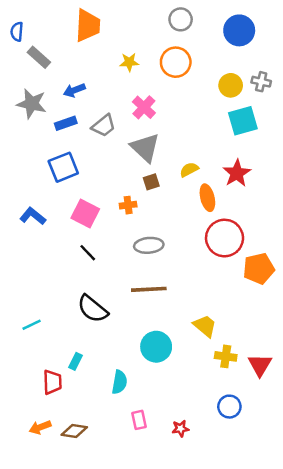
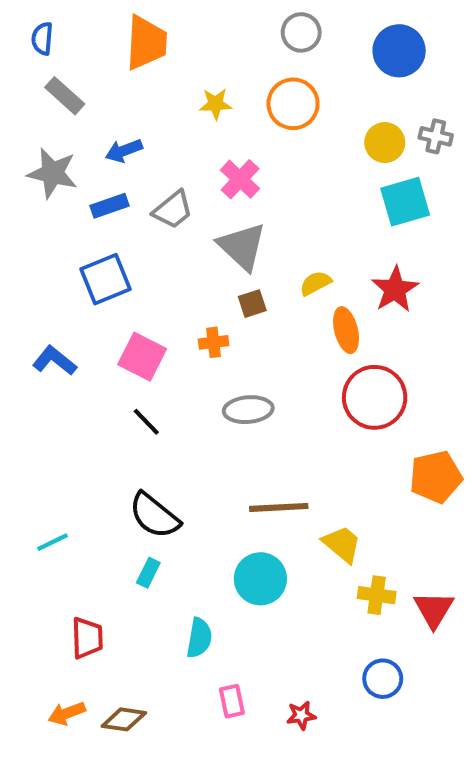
blue semicircle: (17, 32) -> (42, 39), moved
orange pentagon: (259, 269) -> (436, 477), moved
brown line: (149, 289) -> (279, 507), moved
cyan rectangle: (76, 361) -> (148, 573), moved

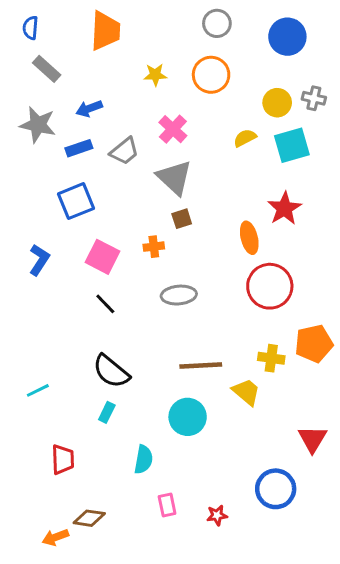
yellow semicircle: (315, 283) -> (245, 138), moved
blue L-shape: (55, 361) -> (39, 260), turned 84
yellow cross: (377, 595) -> (271, 358), moved
blue circle: (383, 679) -> (276, 489), size x1.4
orange arrow: (67, 713) -> (55, 537), moved

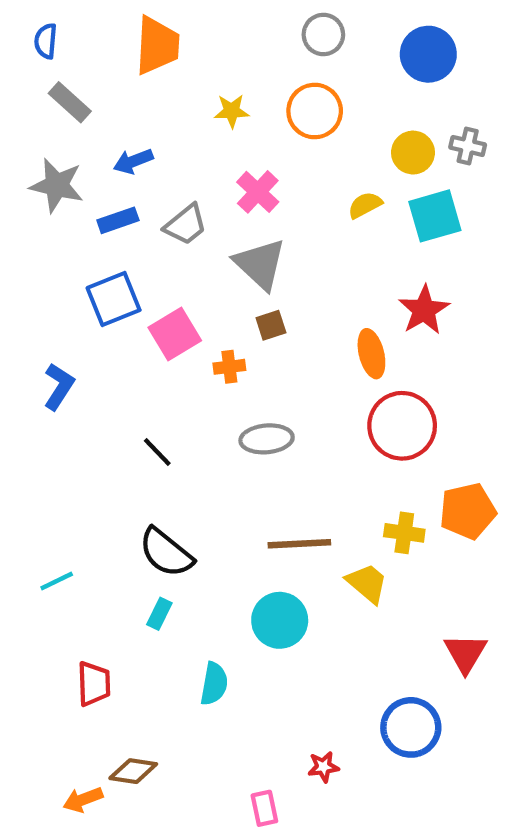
pink square: (102, 257) -> (175, 334), moved, turned 32
pink rectangle: (167, 505) -> (264, 808), moved

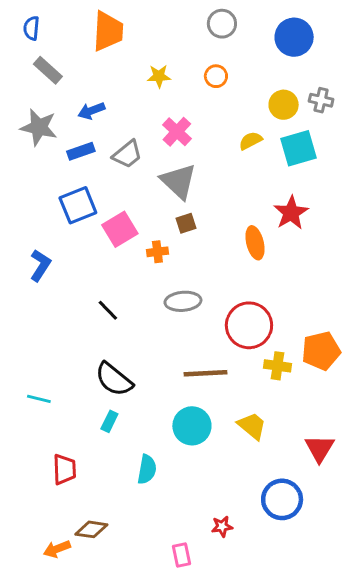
orange circle: (315, 111) -> (216, 76), size x0.6
red circle: (402, 426) -> (249, 325), moved
cyan line: (57, 581) -> (39, 399), turned 40
yellow trapezoid: (367, 583) -> (252, 426), moved

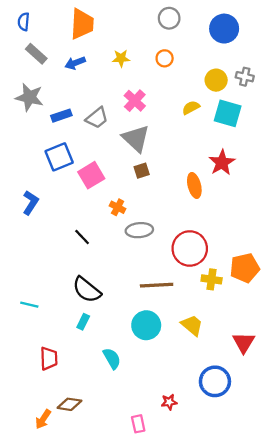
blue arrow: (91, 111) -> (75, 63), moved
cyan square: (299, 148) -> (228, 113), turned 32
orange cross: (157, 252) -> (118, 207), moved, turned 35
cyan semicircle: (147, 469) -> (112, 358), turned -40
orange arrow: (57, 549) -> (43, 419), turned -36

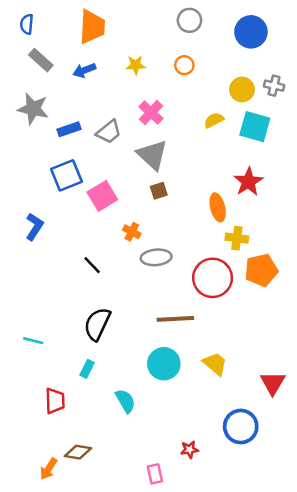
orange pentagon: (245, 268) -> (261, 270), moved
yellow cross: (212, 279) -> (237, 238), moved
black semicircle: (87, 290) -> (97, 324), turned 76
cyan rectangle: (83, 322) -> (87, 369), moved

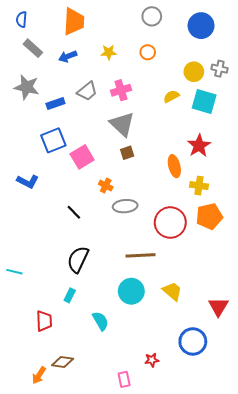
pink cross: (151, 113) -> (121, 90), turned 30
gray trapezoid: (109, 132) -> (87, 91), moved
blue L-shape: (34, 227) -> (28, 181), turned 85
yellow cross: (237, 238) -> (199, 186), moved
cyan line: (33, 341) -> (14, 272), moved

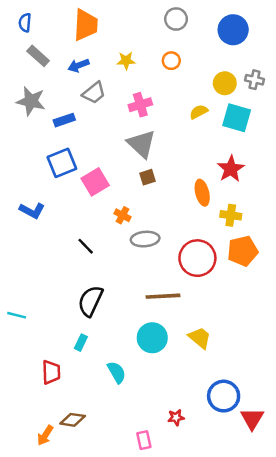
gray trapezoid: (87, 91) -> (94, 93), moved
red triangle: (218, 307) -> (252, 419), moved

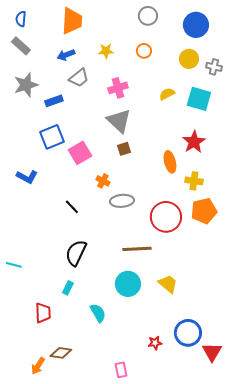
gray rectangle: (38, 56) -> (21, 46), moved
yellow circle: (225, 83) -> (189, 59), moved
gray star: (31, 101) -> (26, 85), turned -30
red star: (176, 417) -> (155, 343), moved

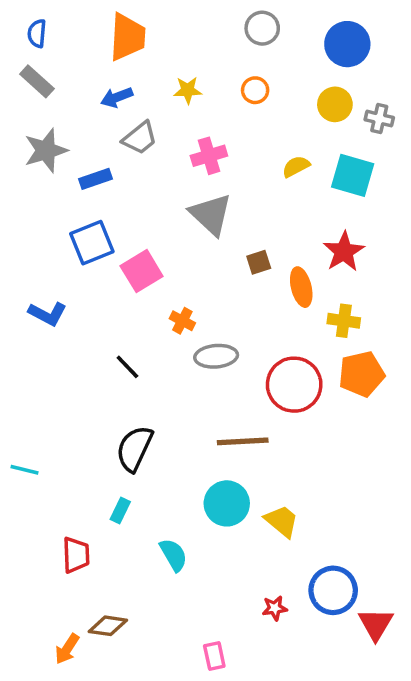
brown square: (124, 149) -> (259, 262), moved
yellow trapezoid: (168, 284) -> (282, 521), moved

